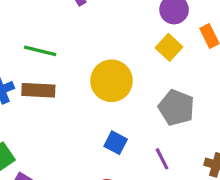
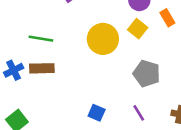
yellow circle: (112, 81) -> (103, 39), moved
blue square: (116, 143) -> (97, 113), moved

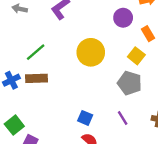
yellow square: (138, 29) -> (136, 56), moved
green line: (41, 39) -> (36, 52), turned -50

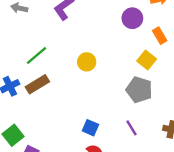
yellow circle: (91, 52) -> (87, 62), moved, size x0.6
brown rectangle: (36, 78) -> (37, 84), turned -30

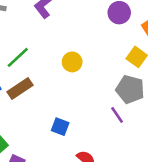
blue square: (90, 128) -> (60, 127), moved
purple line: (131, 128) -> (117, 115), moved

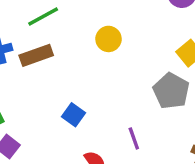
purple line: (117, 115) -> (134, 138), moved

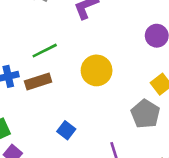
yellow circle: (109, 39) -> (97, 70), size x1.5

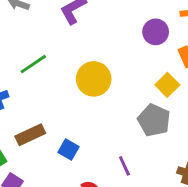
brown rectangle: (38, 82) -> (30, 135), moved

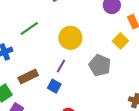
gray pentagon: (154, 120) -> (100, 65), moved
purple line: (124, 166) -> (61, 66), moved, turned 56

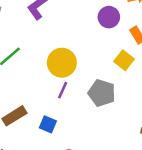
purple line: (61, 66) -> (63, 90), moved

